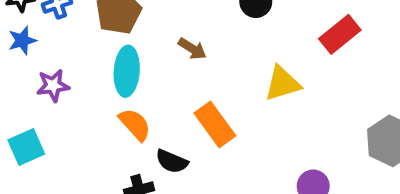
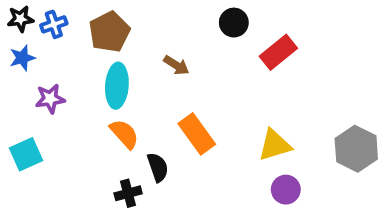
red rectangle: (340, 34) -> (278, 52), moved
yellow triangle: (282, 83) -> (275, 145), moved
black semicircle: (172, 161) -> (158, 167), turned -132

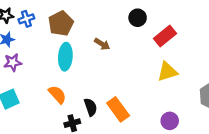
purple star: (50, 99) -> (13, 62), moved
orange semicircle: (124, 134) -> (57, 95), moved
orange rectangle: (197, 134) -> (118, 109), moved
yellow triangle: (275, 145) -> (167, 72), moved

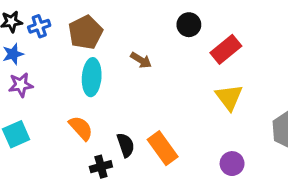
yellow triangle: (167, 72) -> (229, 97), turned -50

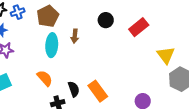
black circle: (189, 25) -> (106, 20), moved
brown arrow: (141, 60) -> (75, 36), moved, turned 64
yellow triangle: (229, 97) -> (166, 55), moved

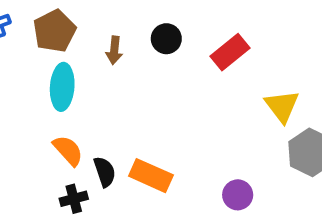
brown arrow: (75, 36) -> (114, 50), moved
orange semicircle: (45, 78) -> (68, 151), moved
orange rectangle: (98, 91) -> (151, 176), turned -30

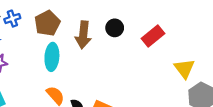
brown arrow: (114, 50) -> (83, 35), size x1.6

